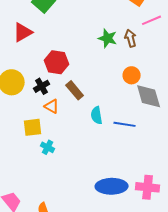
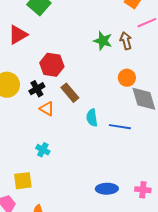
yellow square: (33, 127) -> (23, 181), moved
blue ellipse: (112, 186) -> (107, 189), size x0.7
pink cross: (148, 187) -> (143, 190), size x0.7

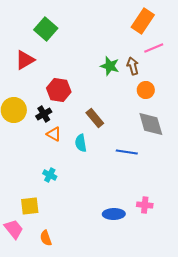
orange circle: (127, 78) -> (146, 90), moved
brown rectangle: (70, 93) -> (95, 118), moved
cyan semicircle: (92, 118) -> (81, 143), moved
pink cross: (143, 190) -> (145, 205), moved

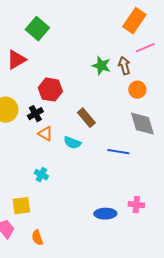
cyan semicircle: (81, 143) -> (72, 143), turned -60

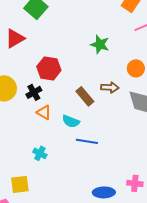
brown arrow: (124, 66) -> (110, 87), moved, turned 108
blue line: (118, 152) -> (87, 141), moved

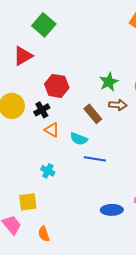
green star: (100, 44) -> (109, 82), moved, turned 30

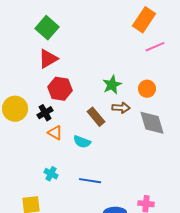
red triangle: (23, 56) -> (48, 59), moved
blue line: (95, 159) -> (90, 181), moved

